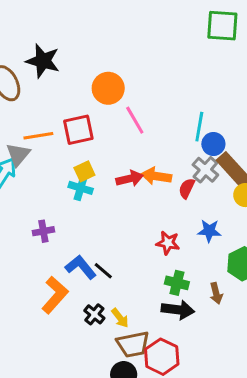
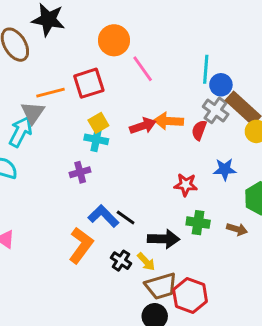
purple cross: (43, 231) -> (80, 172), moved
brown arrow: (216, 293) -> (237, 229), turned -54
black arrow: (178, 310) -> (164, 239), moved

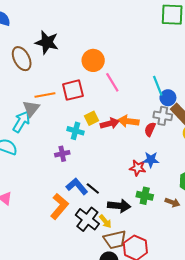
cyan line: (206, 69) -> (158, 86), turned -30
gray cross: (216, 110) -> (163, 116), turned -30
yellow square: (98, 123) -> (92, 118), moved
blue star: (225, 169) -> (151, 160), moved
black cross: (121, 261) -> (87, 219), size x1.6

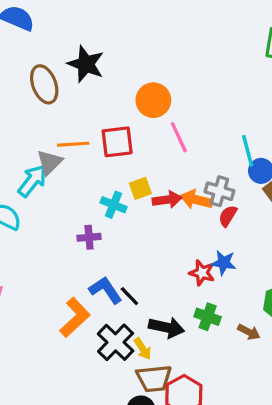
gray cross: (163, 116) -> (219, 191), moved

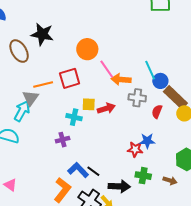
yellow square: (140, 188) -> (89, 104), turned 32
orange arrow: (196, 200) -> (121, 79), moved
red semicircle: (228, 216) -> (157, 112), moved

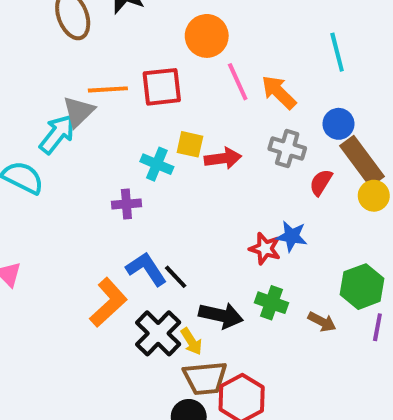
cyan line: (150, 70) -> (337, 52), moved
orange arrow: (121, 79) -> (279, 92), moved, turned 30

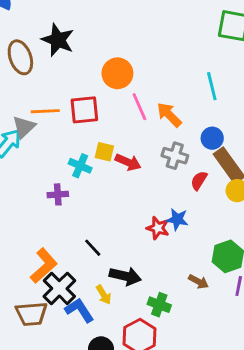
red arrow: (223, 158) -> (128, 162), turned 30
blue L-shape: (146, 269) -> (79, 310), moved
green cross: (272, 303) -> (159, 305), moved
black cross: (158, 333) -> (59, 288), moved
brown trapezoid: (205, 378) -> (31, 314), moved

